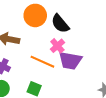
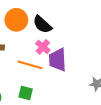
purple trapezoid: (70, 61) -> (58, 60), turned 85

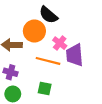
orange circle: (16, 20) -> (34, 31), moved
black semicircle: (42, 24) -> (48, 15), moved

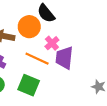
green square: (45, 89) -> (29, 85), size x1.5

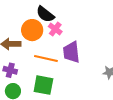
pink cross: (52, 43) -> (55, 29), moved

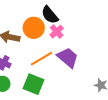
purple trapezoid: (71, 52) -> (68, 58), turned 125
orange line: (46, 58) -> (41, 59), turned -55

